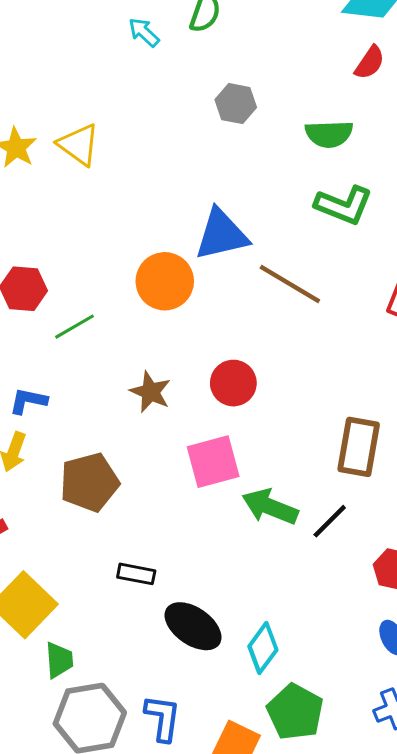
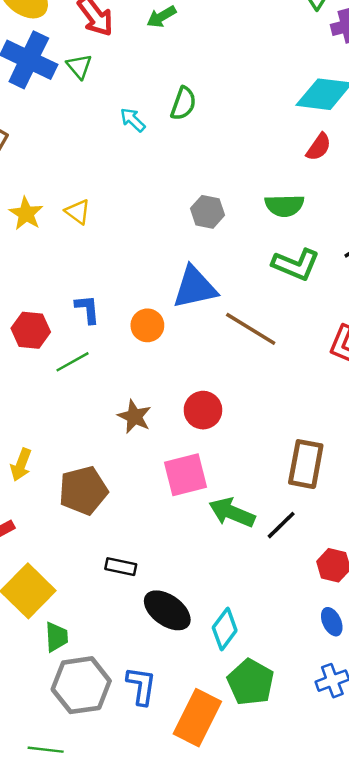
gray hexagon: (236, 104) -> (207, 212), moved
yellow triangle: (79, 145) -> (78, 212), size x0.7
orange circle: (165, 281) -> (147, 325), size x0.7
blue L-shape: (28, 401) -> (87, 309), moved, turned 72

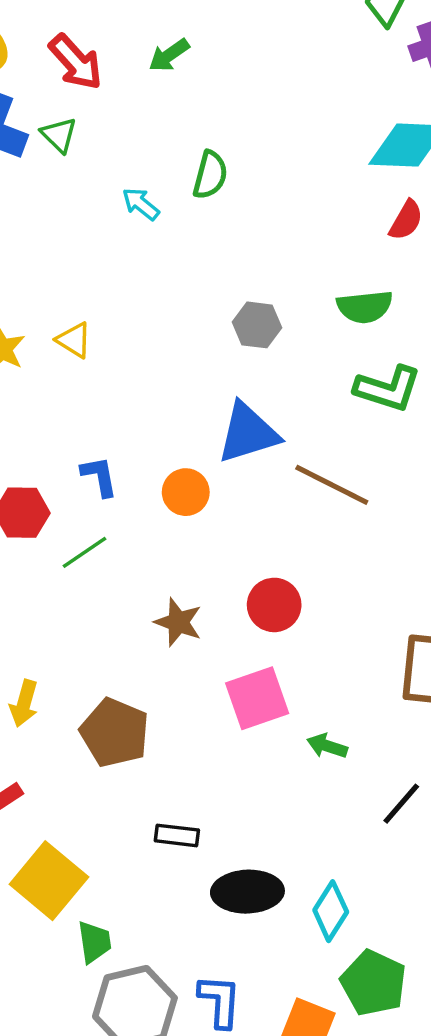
brown pentagon: (83, 491) -> (115, 733), turned -30
green arrow: (232, 513) -> (327, 746), size x0.6
black line: (281, 525) -> (401, 804), moved
black ellipse: (167, 610) -> (247, 892), turned -33

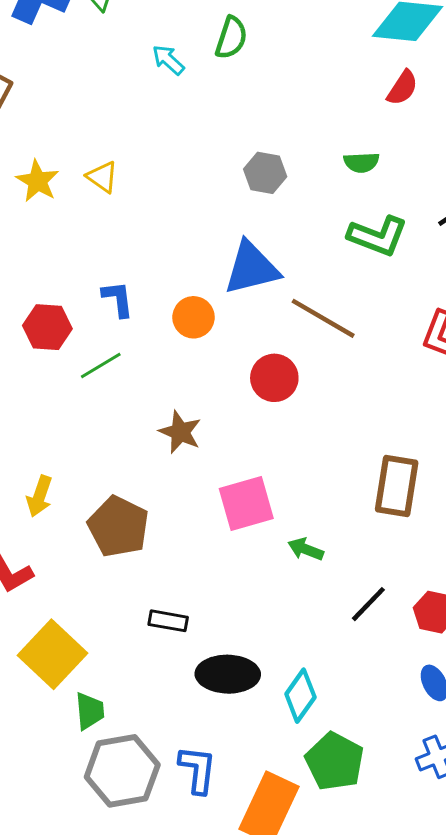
green semicircle: (365, 307) -> (361, 162), size x0.7
red circle: (274, 605) -> (274, 378), moved

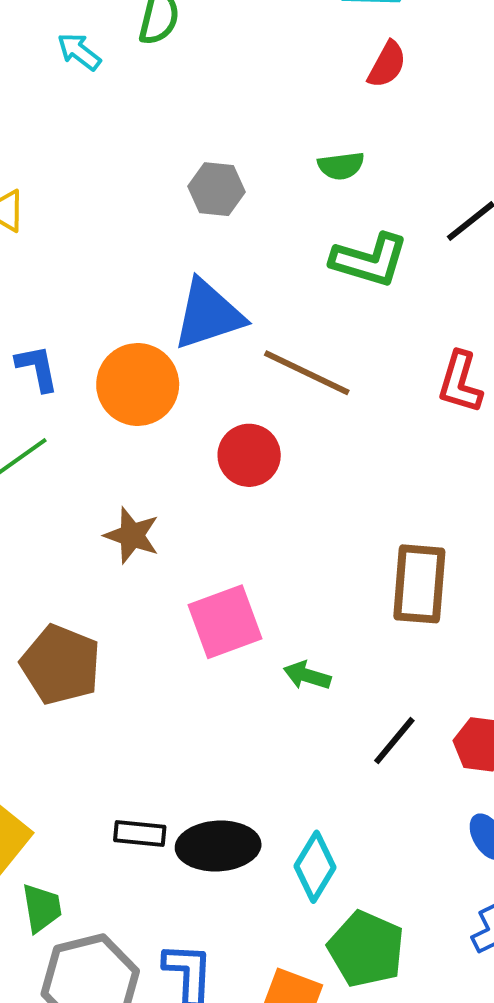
orange circle: (193, 317) -> (138, 384), size x1.5
black rectangle: (168, 621) -> (140, 833), moved

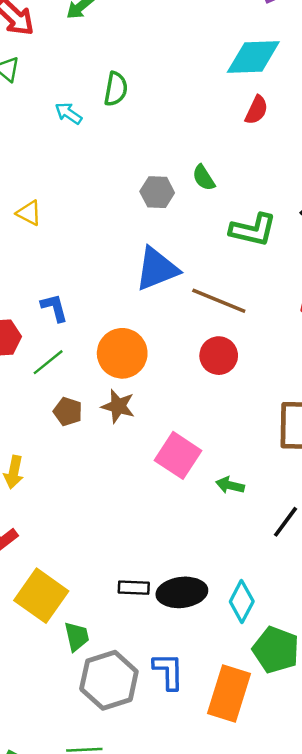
green semicircle: (341, 166) -> (204, 178), moved, turned 68
orange circle: (138, 384) -> (122, 353), moved
red circle: (249, 455) -> (219, 356), moved
pink square: (225, 622) -> (178, 455), turned -33
brown pentagon: (61, 665) -> (68, 411), moved, size x0.6

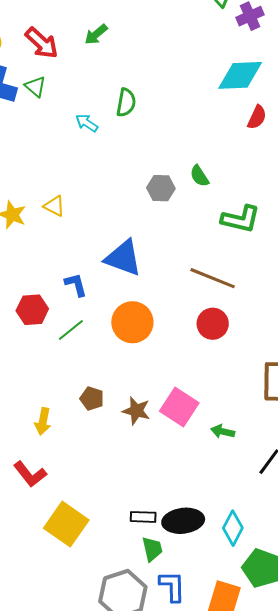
red semicircle: (257, 110) -> (257, 117), moved
blue triangle: (157, 269) -> (123, 258), moved, turned 42
brown star: (118, 406) -> (136, 411), moved
brown pentagon: (68, 411) -> (92, 399), moved
green trapezoid: (77, 636) -> (152, 549), moved

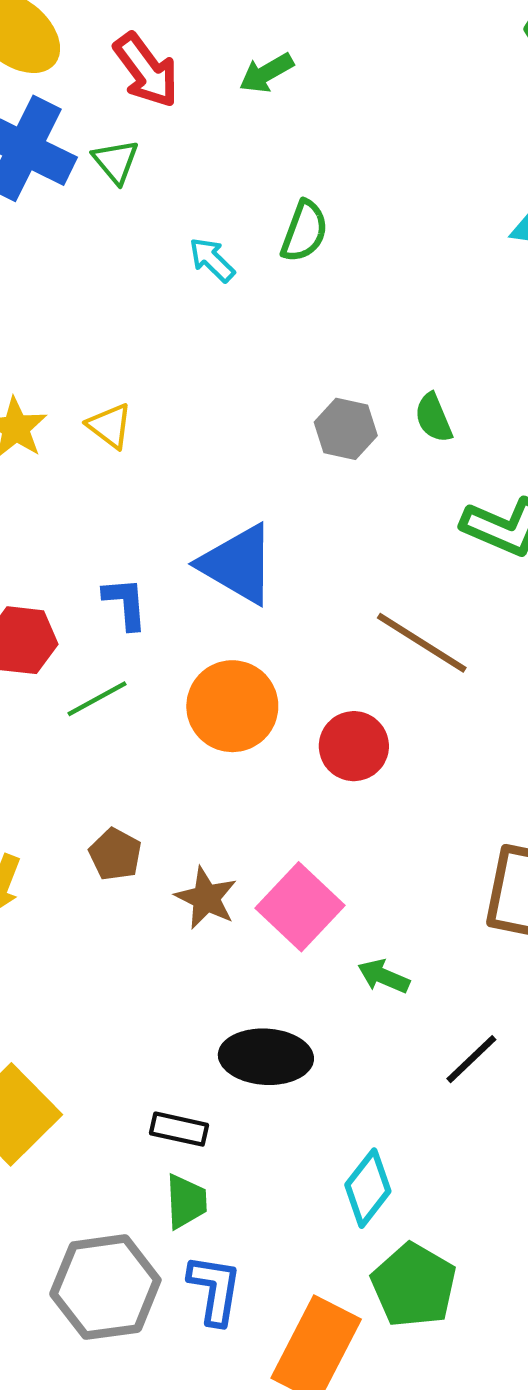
red circle: (213, 324) -> (354, 746), moved
black ellipse: (183, 521) -> (266, 1057), moved

